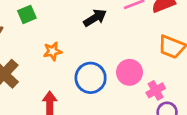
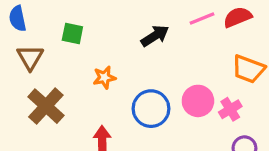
green square: (27, 14) -> (72, 34), turned 36
pink cross: (156, 90) -> (230, 109), moved

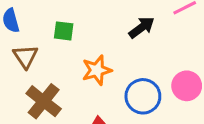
orange star: (104, 77) -> (97, 70), size x1.4

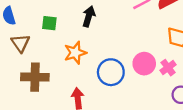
black arrow: (142, 27) -> (89, 16), moved, turned -36
brown cross: (44, 101) -> (35, 77), turned -36

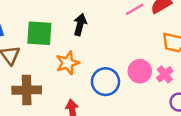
green square: (49, 23) -> (39, 33), size x1.6

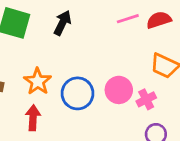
orange star: (68, 63) -> (38, 81), moved, turned -30

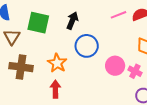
blue circle: (78, 93) -> (87, 46), moved
pink cross: (146, 99) -> (135, 71), turned -32

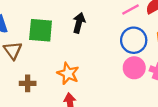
blue circle: (87, 46) -> (134, 40), moved
brown cross: (21, 67) -> (28, 83), size x0.6

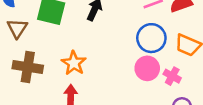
brown cross: (28, 83) -> (28, 67), size x1.6

